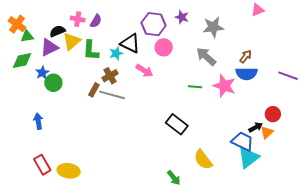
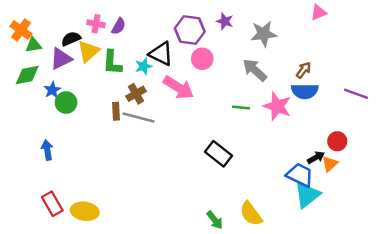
pink arrow: (144, 71) -> (178, 88), size x1.4
brown rectangle: (94, 90) -> (116, 111), turned -32
yellow semicircle: (203, 160) -> (251, 214), moved

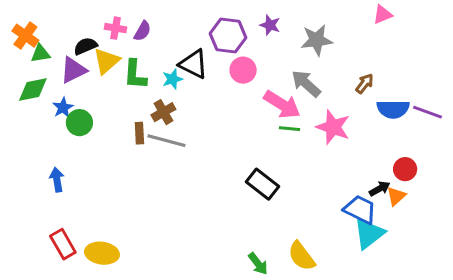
pink arrow: (178, 88) -> (282, 105), moved
blue semicircle: (305, 91) -> (393, 109), moved

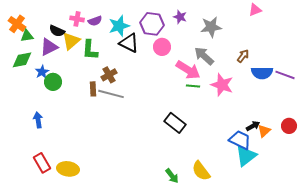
purple semicircle: (142, 31) -> (95, 21), turned 40
black semicircle: (85, 46) -> (57, 31), turned -133
cyan star: (172, 79) -> (119, 26), moved, size x1.5
red circle: (405, 169) -> (289, 126), moved

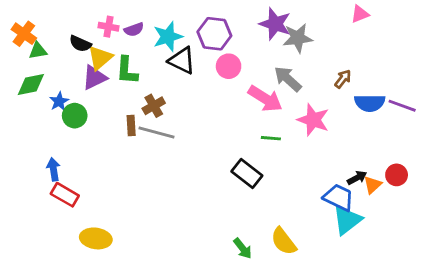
purple star: (180, 17) -> (275, 24), moved, size x1.6
purple triangle: (49, 47) -> (94, 78), moved
green line: (193, 86) -> (271, 138), moved
red circle: (289, 126) -> (397, 175), moved
red rectangle: (42, 163) -> (65, 195), moved, turned -30

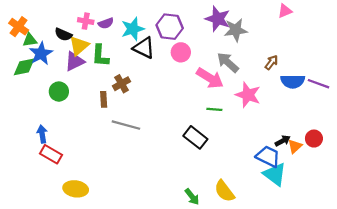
blue star: (59, 102) -> (41, 53), moved, size x1.5
gray line: (157, 133) -> (126, 125), moved
cyan triangle: (347, 220) -> (275, 174), turned -45

